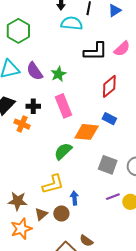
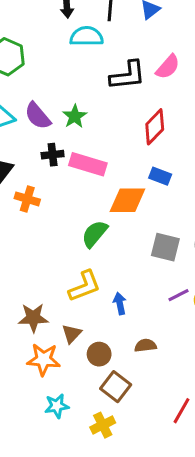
black cross: (33, 106) -> (53, 155), moved
pink rectangle: (64, 106) -> (88, 164), turned -45
brown circle: (61, 214) -> (99, 354), moved
orange star: (21, 229) -> (44, 359), turned 30
brown semicircle: (86, 241) -> (145, 345), moved, turned 144

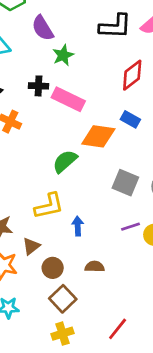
purple semicircle: (38, 116) -> (43, 28), moved
yellow cross: (103, 425) -> (62, 334), moved

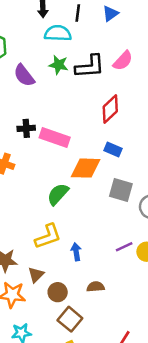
green star: (63, 55) -> (59, 65), moved, turned -30
gray square: (125, 183) -> (121, 190), moved

